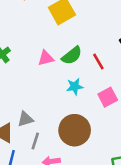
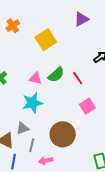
pink triangle: (46, 58) -> (35, 78), turned 32
cyan star: (75, 87) -> (32, 103), moved, size x1.5

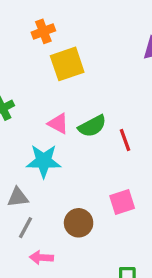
yellow square: (46, 40) -> (67, 64), moved
pink square: (87, 106) -> (122, 202), moved
brown circle: (63, 134) -> (79, 223), size x0.7

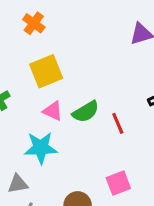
orange cross: (43, 31) -> (34, 23), turned -30
yellow square: (67, 64) -> (46, 71), moved

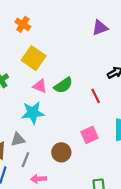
yellow square: (46, 71) -> (34, 58), turned -30
red line: (118, 123) -> (96, 96), moved

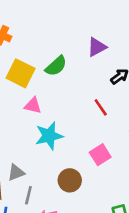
purple triangle: (100, 28) -> (97, 47), moved
green semicircle: (63, 85) -> (56, 66), moved
cyan star: (33, 113) -> (49, 136), moved

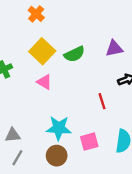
cyan star: (49, 136) -> (59, 128), moved

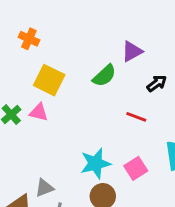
green semicircle: (74, 54) -> (104, 76), moved
pink triangle: (44, 82) -> (39, 112), moved
red line: (102, 101) -> (136, 117), turned -35

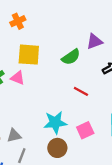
orange cross: (29, 39) -> (18, 21), turned 32
yellow square: (49, 80) -> (29, 55), turned -30
red line: (136, 117) -> (81, 91), moved

